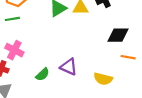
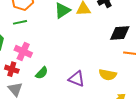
purple triangle: (69, 67) -> (77, 79), moved
green semicircle: (43, 75) -> (42, 73), moved

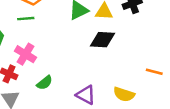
black diamond: (120, 33) -> (102, 40), moved

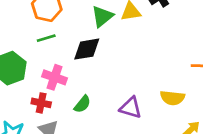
black diamond: (102, 40) -> (87, 49), moved

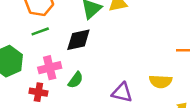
pink cross: (54, 77) -> (50, 68), turned -30
green semicircle: (82, 104) -> (76, 80), moved

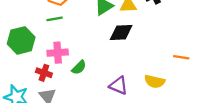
black diamond: (78, 40) -> (121, 32), moved

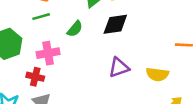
green semicircle: (79, 67) -> (75, 29), moved
purple triangle: (119, 86) -> (119, 67), moved, turned -36

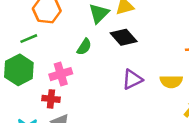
green line: (41, 17) -> (29, 39), moved
black diamond: (115, 24) -> (124, 37), turned 64

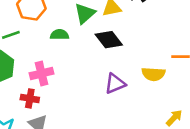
green semicircle: (84, 47) -> (60, 35), moved, turned -126
yellow semicircle: (171, 82) -> (153, 74), moved

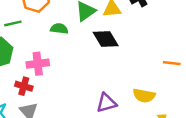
yellow semicircle: (153, 74) -> (144, 96), moved
purple triangle: (115, 84) -> (106, 103), moved

